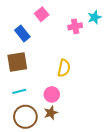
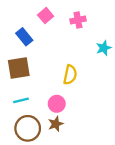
cyan star: (94, 17) -> (104, 48), moved
pink cross: (75, 26) -> (78, 20), moved

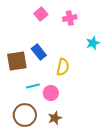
blue rectangle: (24, 37) -> (39, 52), moved
cyan line: (21, 100) -> (33, 86), moved
brown star: (56, 124) -> (55, 118), moved

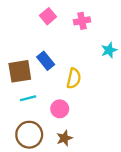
cyan line: (33, 86) -> (28, 98), moved

